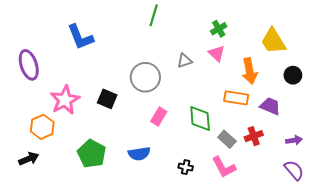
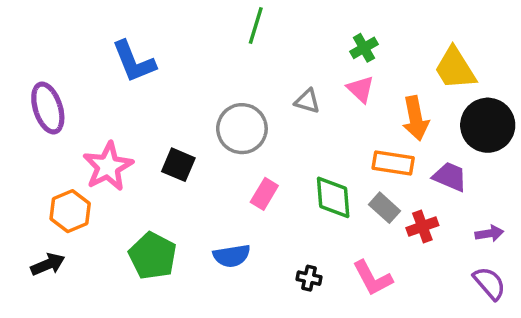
gray triangle: (185, 61) -> (307, 101), turned 35
black circle: (293, 75) -> (488, 125), size x1.8
gray rectangle: (227, 139) -> (385, 208), moved

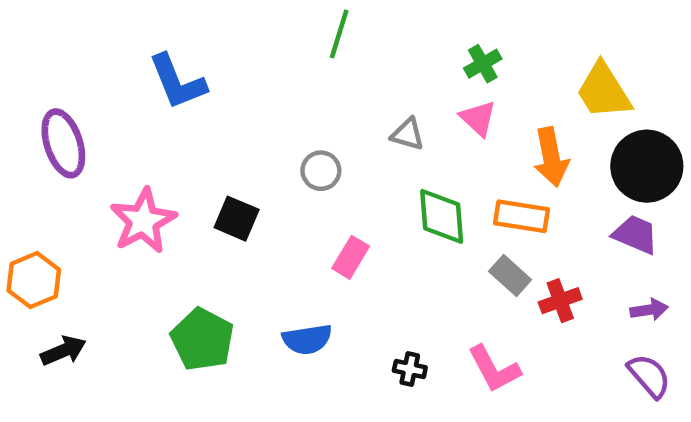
gray circle: (242, 129) -> (321, 171), size x0.6
purple trapezoid: (450, 177) -> (635, 235), moved
green diamond: (333, 197) -> (442, 216), moved
orange hexagon: (70, 211) -> (34, 280), moved

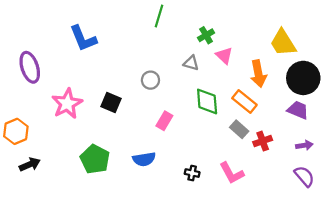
green cross: (483, 64) -> (206, 35), moved
orange rectangle: (521, 216) -> (244, 101), turned 30

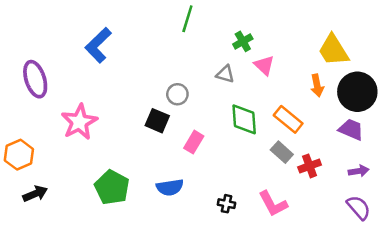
blue L-shape: (83, 38) -> (98, 45), turned 68
orange arrow: (258, 74) -> (317, 85), moved, size x0.7
black square: (111, 103) -> (157, 121), moved

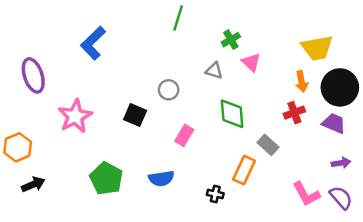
yellow trapezoid: (333, 50) -> (317, 48), turned -68
orange rectangle: (288, 119) -> (244, 170), moved, turned 76
black square: (157, 121) -> (135, 115), moved
red cross: (310, 166) -> (294, 113), moved
pink L-shape: (273, 204) -> (306, 194), moved

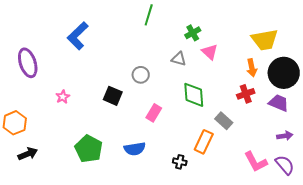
pink star: (75, 116) -> (63, 97), size x0.5

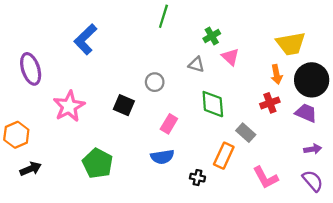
pink star: (63, 97) -> (69, 106), size x2.0
blue semicircle: (135, 149) -> (162, 157), moved
pink L-shape: (256, 162) -> (266, 178), moved

